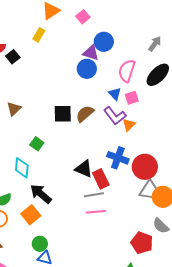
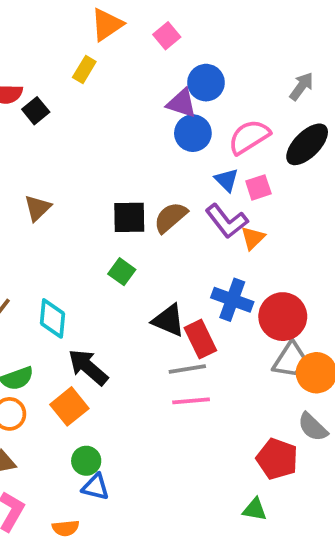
blue circle: (87, 69) -> (193, 133), moved
pink semicircle: (127, 71) -> (249, 137), turned 40
green square: (37, 144) -> (122, 272), moved

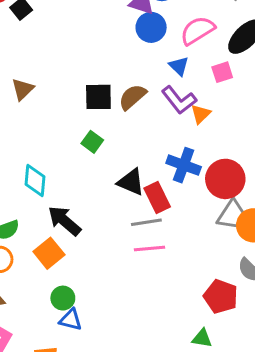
pink square: (258, 187) -> (222, 72), moved

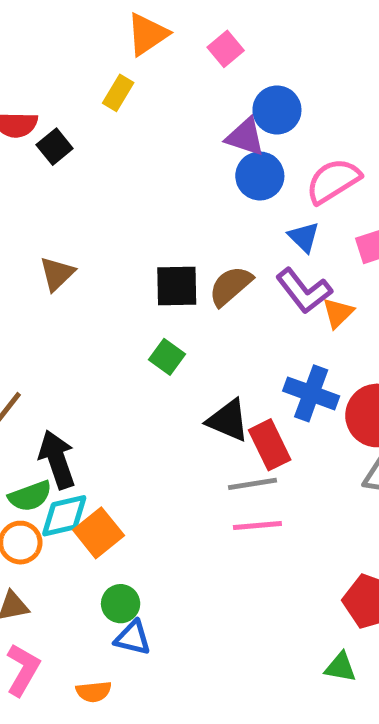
cyan diamond: (35, 180) -> (64, 516), moved, turned 72
black arrow: (64, 221) -> (57, 459), moved, turned 30

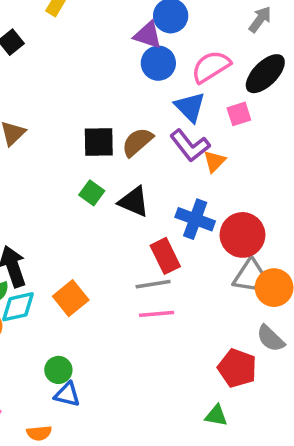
blue triangle: (304, 237) -> (190, 107), size x1.4
black triangle: (228, 420) -> (134, 202), moved
orange square: (99, 533) -> (71, 298), moved

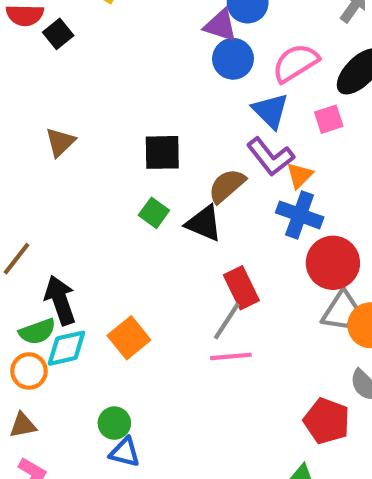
brown semicircle: (137, 142) -> (227, 186), moved
blue cross: (195, 219) -> (300, 215), moved
gray line: (153, 284) -> (227, 321), turned -48

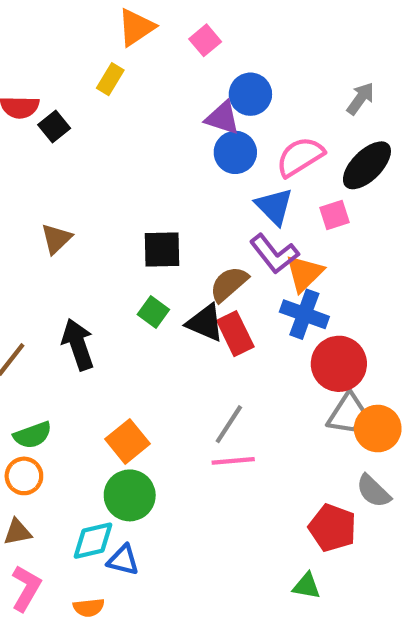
orange triangle: (300, 175) -> (304, 273), size x1.4
red rectangle: (241, 288) -> (235, 334), moved
black arrow: (60, 300) -> (78, 344), moved
cyan diamond: (66, 348) -> (93, 541), moved
green circle: (114, 423) -> (130, 495), moved, size x1.5

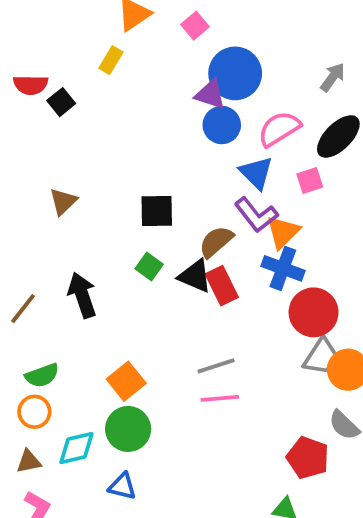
blue circle: (250, 94) -> (235, 73), size x1.4
gray line: (229, 424) -> (216, 366), turned 39
cyan diamond: (93, 541) -> (76, 448), moved

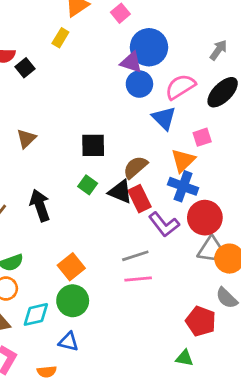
pink square: (310, 180) -> (202, 137), moved
purple L-shape: (256, 215) -> (164, 224), moved

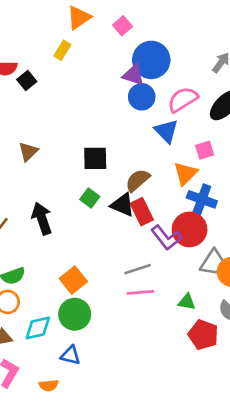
blue cross: (183, 186) -> (202, 199), moved
red circle: (205, 218) -> (190, 229), moved
green triangle: (184, 358) -> (187, 302), moved

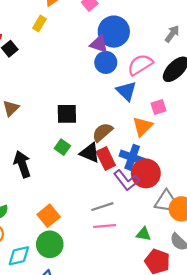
blue cross: (202, 199) -> (132, 157), moved

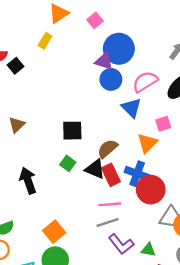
purple L-shape: (126, 180) -> (121, 244), moved
pink line: (105, 226) -> (110, 204), moved

